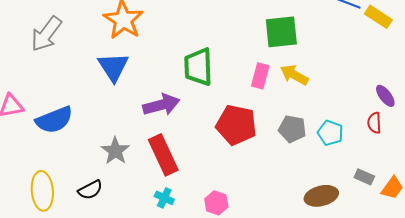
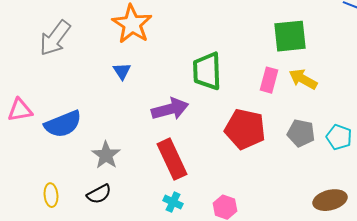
blue triangle: (113, 67) -> (122, 71), size x0.6
gray star: (115, 151) -> (106, 155), moved
yellow ellipse: (42, 191) -> (51, 195), size x0.6

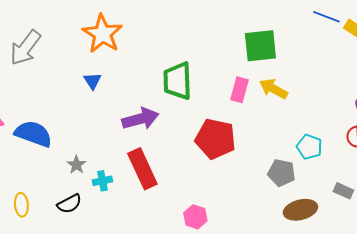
blue semicircle: (63, 124) -> (33, 134), turned -138
gray pentagon: (301, 133) -> (281, 173), moved
gray star: (106, 155) -> (76, 165), size x0.7
cyan cross: (173, 202) -> (102, 181), moved, turned -36

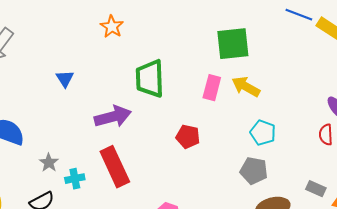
orange star: (102, 34) -> (112, 27), moved, size x0.6
red pentagon: (215, 139) -> (188, 137), size x0.6
cyan pentagon: (309, 147) -> (263, 133), moved

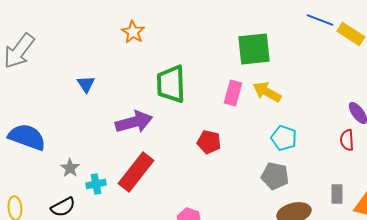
red rectangle: (115, 167) -> (136, 172), turned 63
gray rectangle: (316, 189) -> (337, 194), turned 66

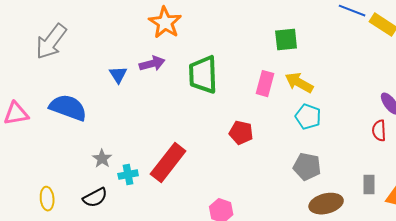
orange star: (133, 32) -> (165, 23), size x1.4
green square: (254, 49) -> (286, 40), size x0.7
purple arrow: (134, 122) -> (152, 64), moved, size x0.7
blue semicircle: (27, 137) -> (68, 108), moved
cyan pentagon: (284, 138) -> (308, 117), moved

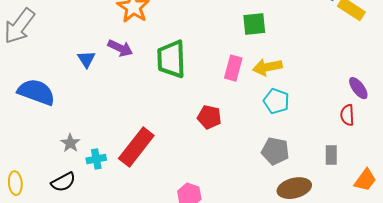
purple arrow: (152, 64) -> (120, 48), turned 40
yellow arrow: (299, 83) -> (267, 67), turned -40
gray rectangle: (369, 185) -> (331, 155), moved

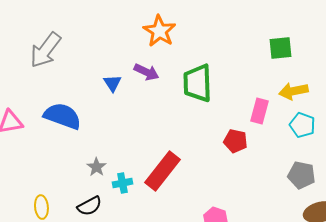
pink rectangle: (233, 68) -> (259, 111), moved

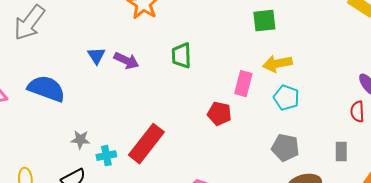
purple arrow: (146, 72) -> (126, 61), moved
green trapezoid: (197, 83) -> (181, 56), size x0.7
gray star: (96, 167) -> (80, 140), turned -30

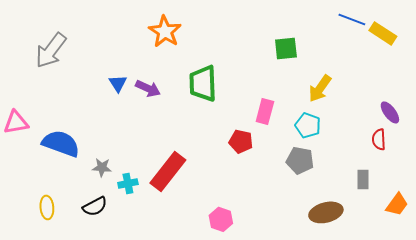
green trapezoid: (181, 56) -> (203, 83), size x1.4
yellow arrow: (277, 64) -> (320, 88), moved, turned -44
blue semicircle: (46, 89) -> (61, 143), moved
gray pentagon: (285, 148) -> (300, 160), moved

